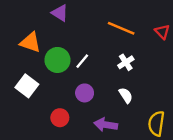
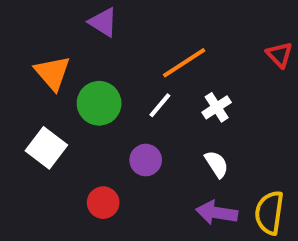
orange line: (121, 28) -> (184, 63), moved, turned -56
orange triangle: (30, 42) -> (52, 73), turned 30
white line: (82, 61) -> (160, 105), moved
purple arrow: (106, 125) -> (217, 213), moved

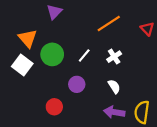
purple triangle: (103, 22) -> (54, 12), turned 42
orange line: (184, 63) -> (109, 23), moved
white square: (46, 148) -> (22, 65), moved

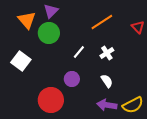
orange triangle: (28, 38) -> (27, 20), moved
green circle: (52, 54) -> (49, 33), moved
red circle: (54, 107) -> (51, 100), size x1.6
yellow semicircle: (142, 112) -> (133, 105), turned -125

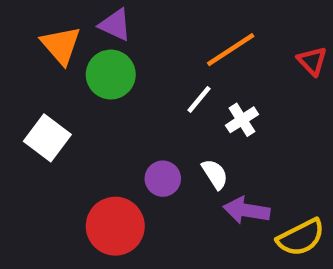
purple triangle: (51, 11) -> (115, 25), turned -49
white line: (79, 52) -> (199, 99), moved
white semicircle: (107, 81) -> (215, 174), moved
purple arrow: (107, 105) -> (247, 210), moved

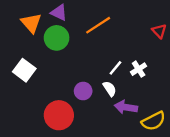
orange line: (231, 50) -> (98, 25), moved
white line: (199, 99) -> (115, 68), moved
white cross: (242, 120) -> (139, 69), moved

